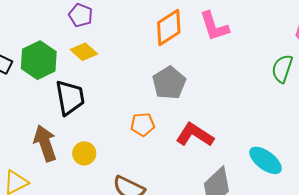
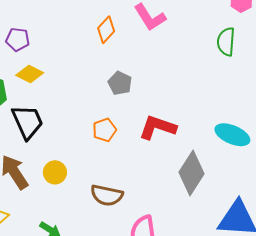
orange diamond: (169, 28) -> (106, 30), size x0.7
gray pentagon: (169, 83) -> (120, 83), size x0.7

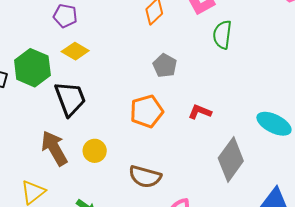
green semicircle: (226, 42) -> (222, 35), moved
red L-shape: (158, 127) -> (200, 112), size x0.6
orange pentagon: (104, 130) -> (147, 111), size x1.4

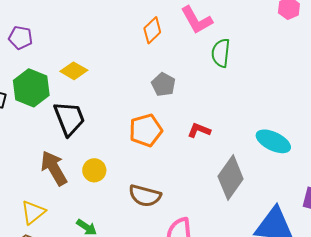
purple pentagon: (65, 16) -> (20, 38), moved

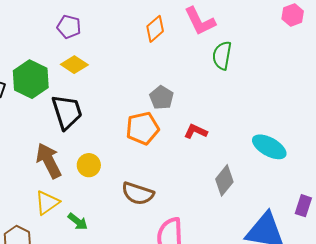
purple pentagon: (20, 38) -> (69, 27), moved
gray pentagon: (163, 84) -> (161, 98), moved
gray diamond: (231, 178) -> (224, 180), size x0.7
yellow triangle: (33, 212) -> (47, 203), moved

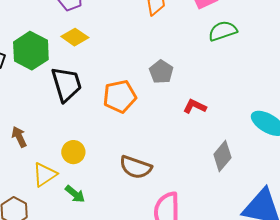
green semicircle: (222, 55) -> (223, 31), turned 60
orange pentagon: (143, 128) -> (120, 96), moved
brown arrow: (49, 161) -> (19, 137), moved, size x0.6
yellow circle: (89, 165) -> (73, 152), moved

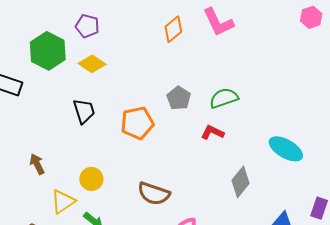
green semicircle: (223, 31) -> (224, 98), moved
green hexagon: (31, 51) -> (48, 51), moved
black trapezoid: (66, 84) -> (84, 111), size x0.7

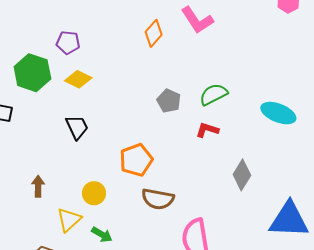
orange pentagon: (137, 123) -> (136, 160), moved
cyan ellipse: (286, 149) -> (278, 113), moved
brown arrow: (37, 164) -> (38, 186), turned 35

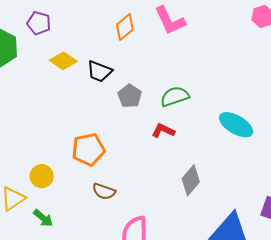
yellow diamond: (78, 79) -> (63, 61), moved
black trapezoid: (77, 127) -> (99, 71), moved, turned 128
brown semicircle: (158, 199) -> (104, 191), size x0.7

